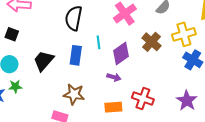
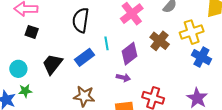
black square: (12, 34) -> (32, 32), moved
blue rectangle: (76, 55) -> (84, 57), turned 48

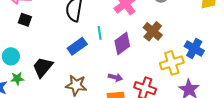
yellow cross: (192, 32) -> (172, 63), moved
black trapezoid: (52, 64) -> (43, 67), moved
purple arrow: (123, 78) -> (115, 77), moved

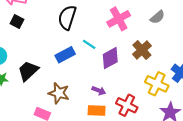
cyan line: (100, 33) -> (89, 44), turned -56
yellow cross: (172, 63) -> (157, 84), turned 35

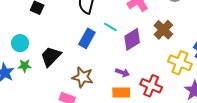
blue rectangle: (65, 55) -> (87, 38), turned -30

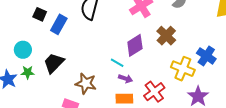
cyan line: (110, 27) -> (117, 63), moved
blue rectangle: (87, 38) -> (59, 24), moved
red cross: (151, 86) -> (154, 92), turned 30

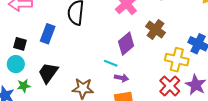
black square: (40, 14) -> (20, 44), moved
red cross: (154, 92) -> (170, 86), moved

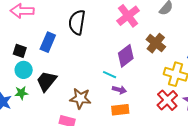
cyan circle: (16, 64) -> (24, 70), moved

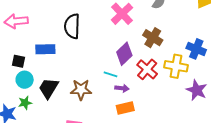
blue rectangle: (48, 42) -> (45, 49), turned 72
brown star: (80, 98) -> (81, 90), moved
red cross: (167, 100) -> (147, 69), moved

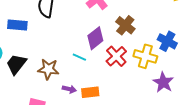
purple arrow: (122, 88) -> (69, 89), moved

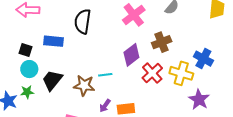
brown cross: (125, 25) -> (162, 42), turned 30
cyan line: (79, 57) -> (105, 75), moved, turned -32
purple arrow: (69, 89) -> (105, 106), turned 112

